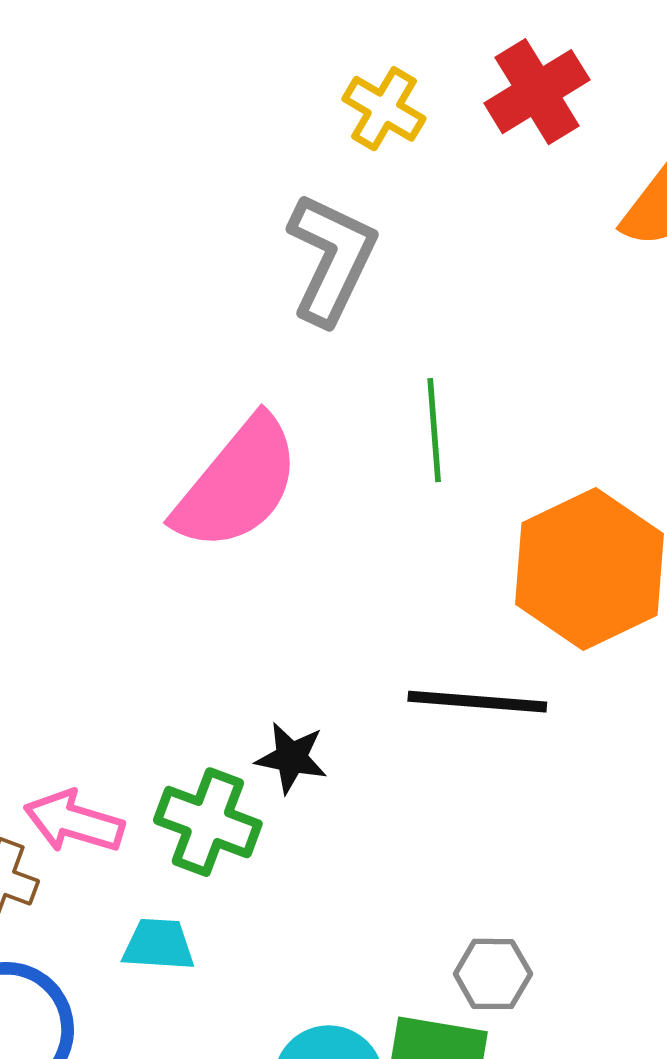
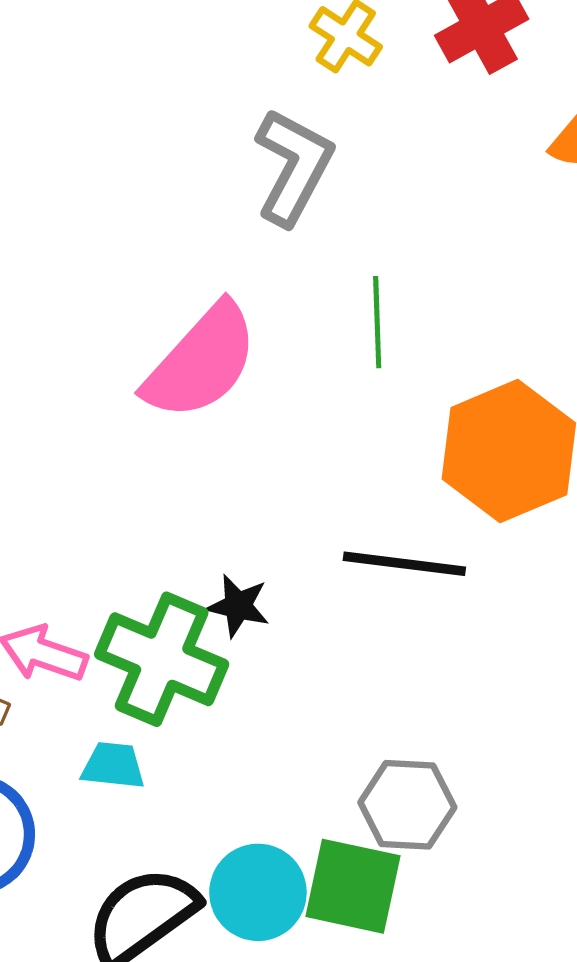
green cross: (208, 822) -> (162, 659), size x1.4
gray hexagon: (493, 974) -> (407, 805), size x1.4

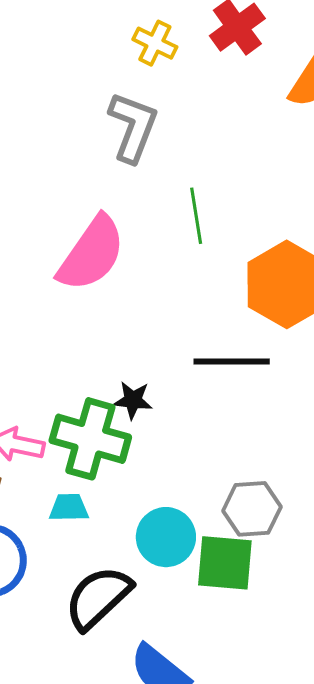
cyan circle: (258, 892) -> (166, 537), moved

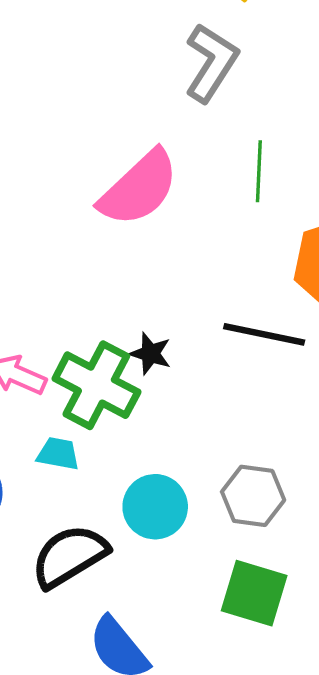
green square: (225, 563) -> (254, 593), moved

